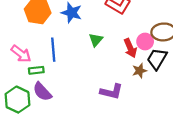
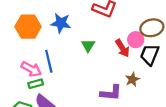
pink arrow: (21, 54) -> (31, 69), moved
brown star: (139, 71) -> (132, 79), moved

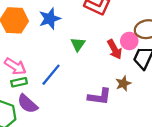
blue star: (61, 23) -> (50, 19), turned -30
blue line: (49, 61) -> (51, 75), moved, turned 50

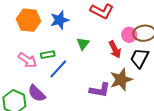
pink circle: (129, 41) -> (129, 35), moved
green rectangle: (19, 82) -> (48, 55), moved
brown star: (123, 83) -> (121, 80), size x1.6

